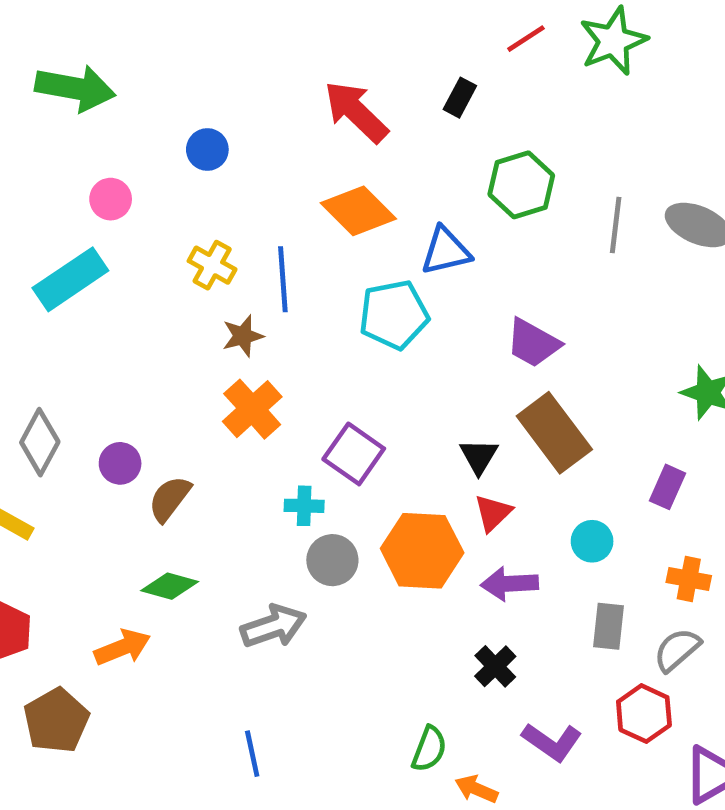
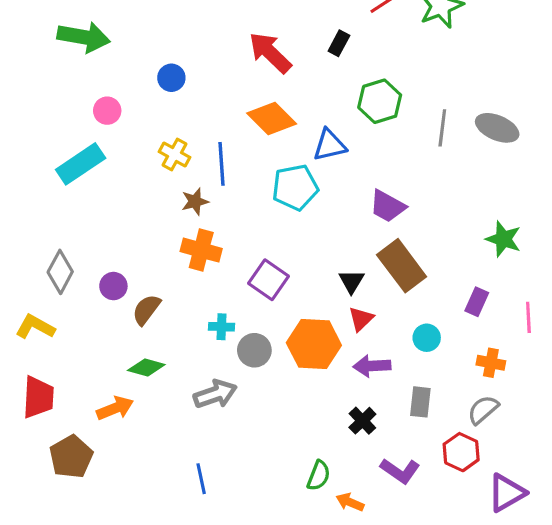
orange cross: (252, 409) -> (201, 250), turned -33
cyan cross: (304, 506) -> (221, 327), moved
gray rectangle: (609, 626) -> (420, 402), moved

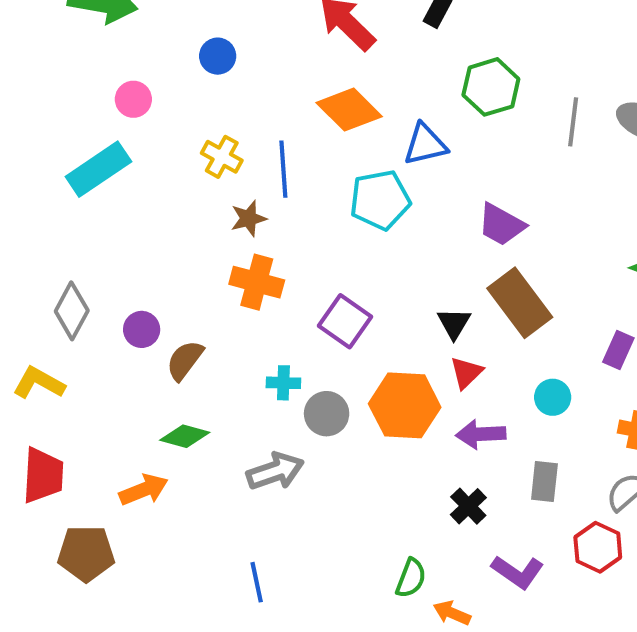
brown pentagon: (71, 457) -> (86, 553), turned 30

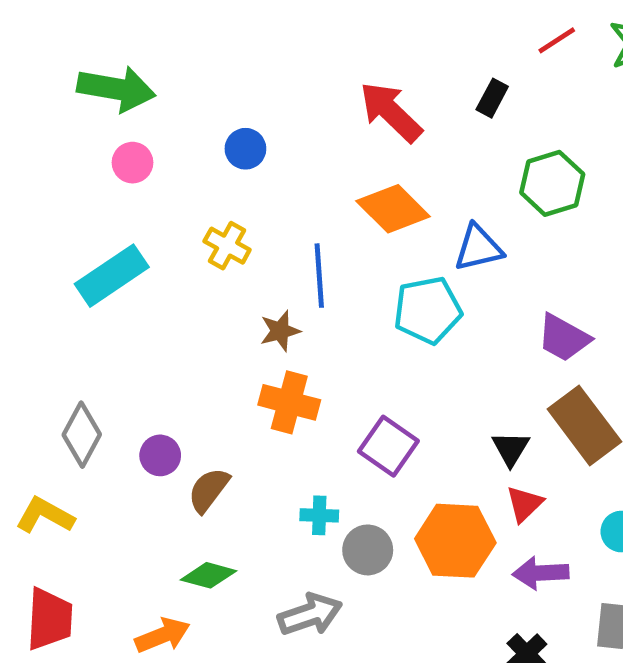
pink circle: (133, 99) -> (133, 163), moved
yellow cross: (222, 157) -> (227, 246), moved

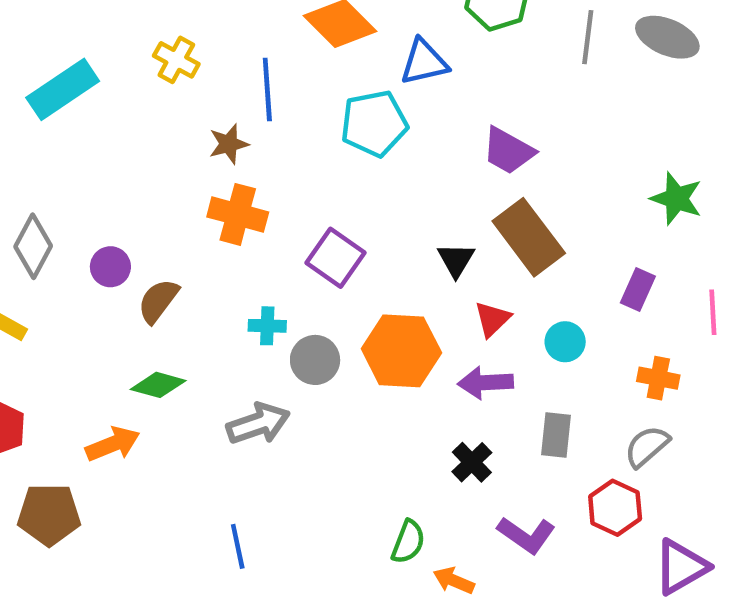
red triangle: (524, 504) -> (492, 319), moved

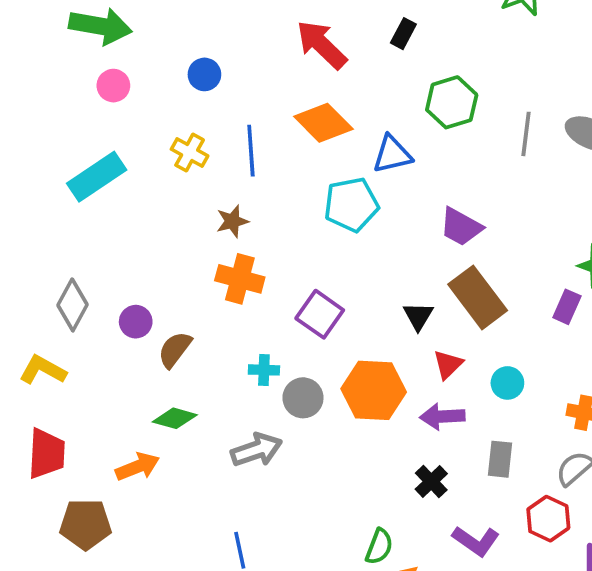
blue line: (267, 89) -> (251, 151), moved
purple rectangle: (638, 289) -> (567, 307), moved

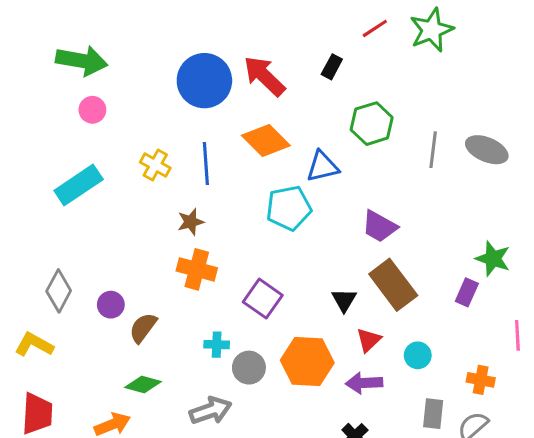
blue circle: (204, 74) -> (204, 81), moved, size x2.0
gray rectangle: (500, 459) -> (433, 414), moved

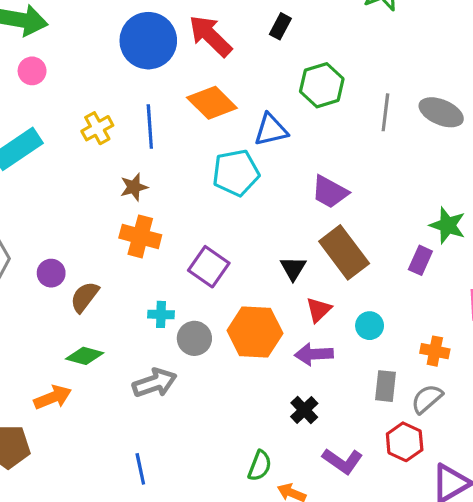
yellow cross: (155, 165) -> (97, 128), turned 32

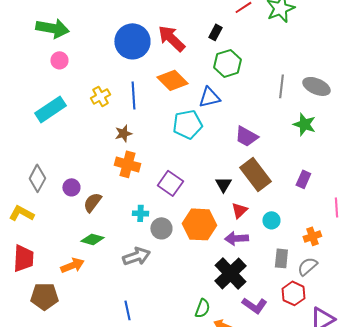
green hexagon: (322, 85) -> (227, 63), moved
green star: (448, 225) -> (304, 124), moved
orange cross: (435, 351) -> (312, 236), turned -30
black cross: (304, 410) -> (230, 273), size x1.8

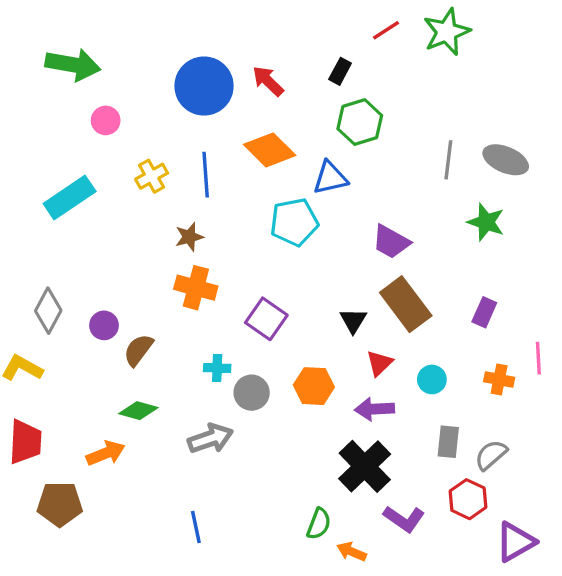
red arrow: (171, 38) -> (268, 81), size x0.7
pink circle: (59, 60) -> (106, 120), moved
orange hexagon: (199, 224) -> (314, 386), size x0.7
orange cross: (312, 236) -> (499, 379), moved, turned 30

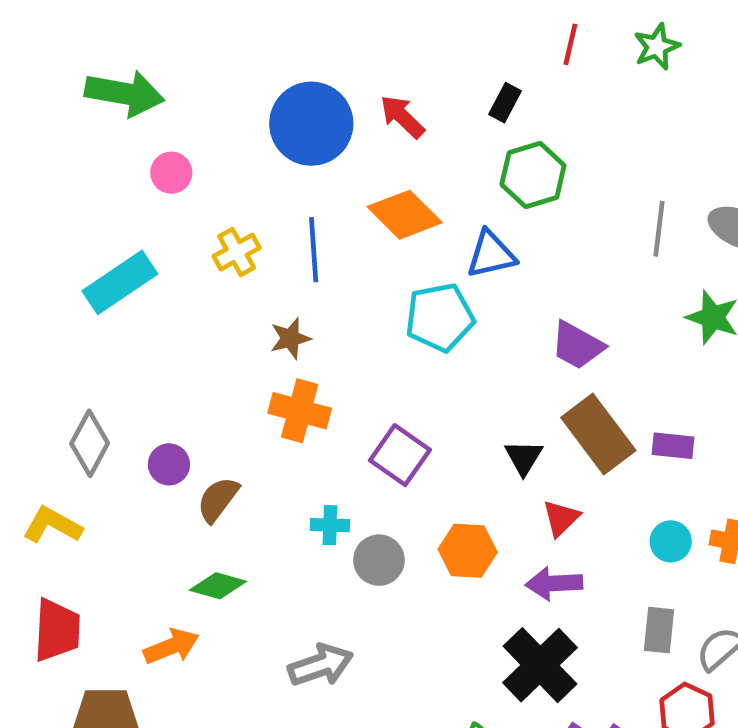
red line: (386, 30) -> (570, 44), turned -44
green star: (447, 32) -> (657, 47), size x0.7
purple rectangle: (484, 312) -> (673, 446), moved, turned 72
cyan circle: (432, 379) -> (671, 541), moved
gray arrow: (211, 439) -> (321, 665), moved

